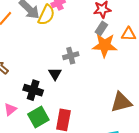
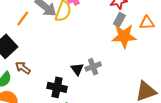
gray cross: (71, 56) -> (93, 67), moved

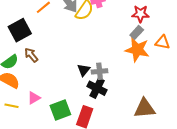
black cross: (57, 87) -> (97, 88), moved

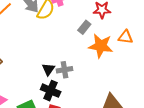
gray rectangle: (137, 32) -> (84, 27), moved
black cross: (97, 88) -> (51, 91), moved

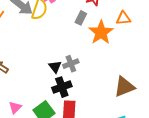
orange star: (101, 46) -> (101, 32), turned -30
black cross: (51, 91) -> (62, 87), turned -30

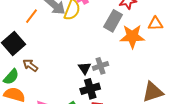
gray rectangle: (81, 18) -> (113, 21), size x1.5
orange star: (101, 32) -> (132, 36), turned 30

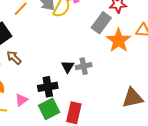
orange star: (132, 36) -> (119, 40), turned 30
black cross: (90, 89) -> (48, 87), moved

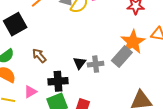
gray rectangle: (101, 23) -> (122, 56), moved
brown arrow: (14, 58) -> (39, 56), moved

